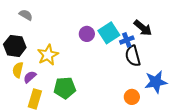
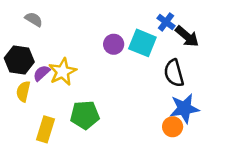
cyan square: (109, 33) -> (142, 43), turned -35
blue cross: (127, 40) -> (166, 22), moved, turned -32
purple semicircle: (30, 77) -> (42, 73), moved
blue star: (156, 82) -> (184, 108), moved

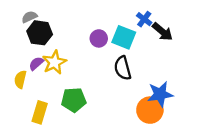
gray semicircle: (34, 19) -> (29, 17), turned -56
black hexagon: (19, 60) -> (40, 33), moved
black semicircle: (174, 73) -> (123, 68), moved
orange circle: (173, 127) -> (150, 110), size x1.5

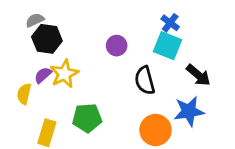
black arrow: (162, 32) -> (198, 75), moved
cyan square: (124, 37) -> (168, 46), moved
orange circle: (150, 110) -> (155, 130), moved

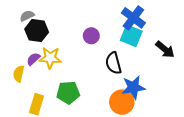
blue cross: (170, 23) -> (133, 18), size x1.6
yellow star: (64, 74) -> (50, 58), turned 30
black arrow: (198, 75) -> (165, 49), moved
blue star: (189, 111) -> (133, 87), moved

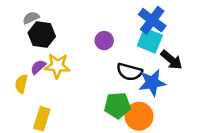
black arrow: (165, 49) -> (171, 60), moved
black semicircle: (113, 63) -> (129, 72), turned -60
blue star: (133, 87) -> (152, 83), moved
green pentagon: (68, 93) -> (117, 105), moved

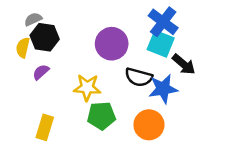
purple circle: (104, 41) -> (112, 44), size x1.6
yellow star: (57, 66) -> (87, 87), moved
yellow semicircle: (21, 84) -> (23, 48), moved
green pentagon: (117, 105) -> (101, 116), moved

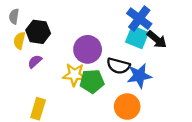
gray semicircle: (33, 19) -> (14, 16), moved, turned -56
purple circle: (112, 44) -> (88, 49), moved
black arrow: (184, 64) -> (157, 39), moved
green pentagon: (101, 116) -> (92, 81), moved

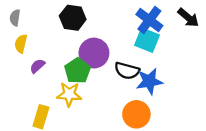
black hexagon: (38, 32) -> (73, 18), moved
black arrow: (157, 39) -> (188, 18), moved
yellow star: (74, 75) -> (69, 94), moved
green pentagon: (92, 81) -> (77, 71), moved, turned -30

